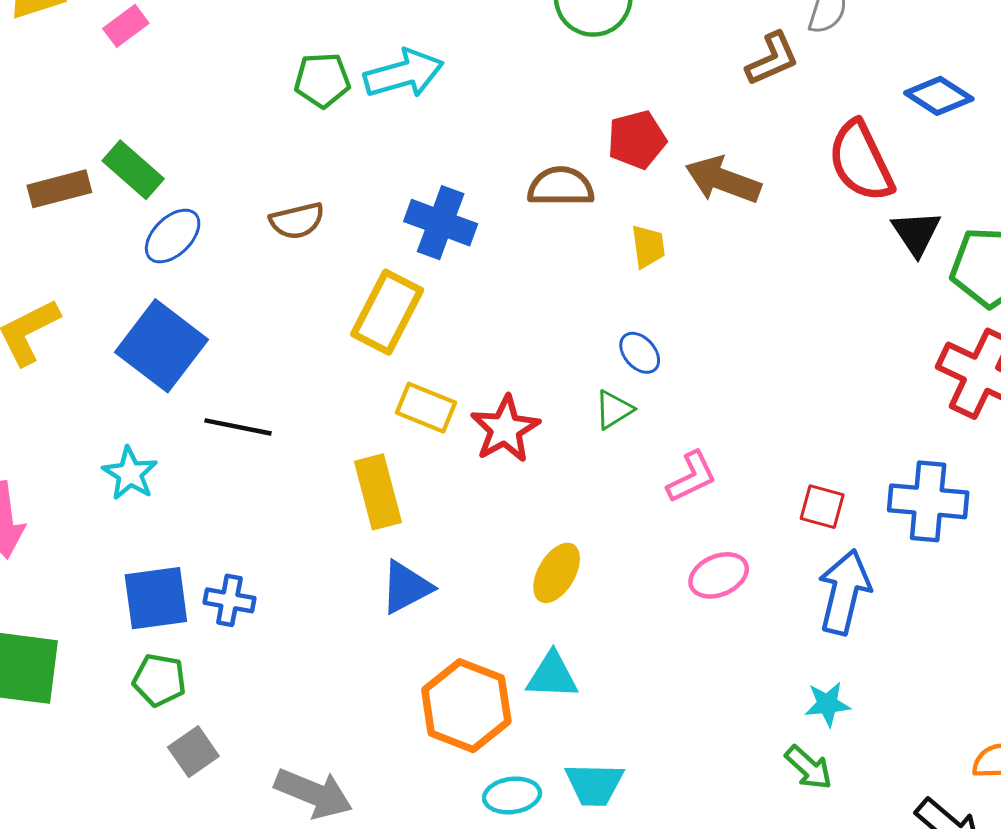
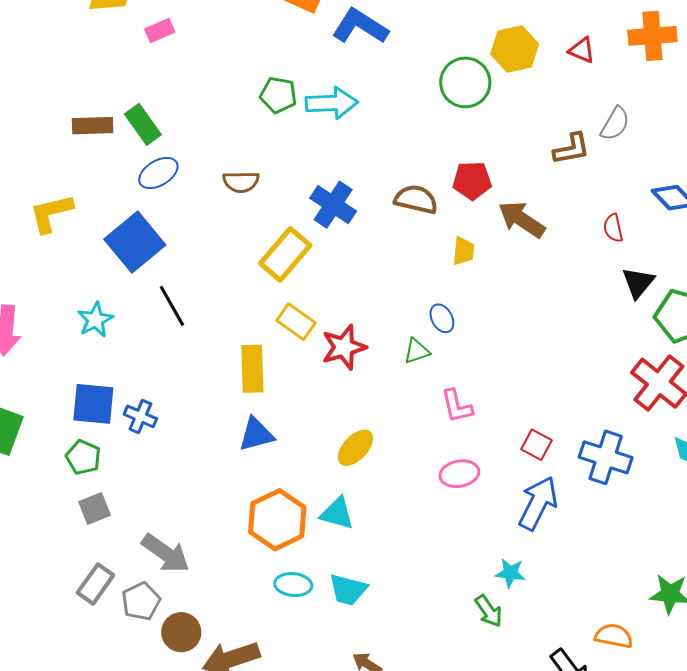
red semicircle: (861, 161) -> (613, 228), size x0.5
black line: (238, 427) -> (172, 306), turned 36
pink L-shape: (692, 477) -> (457, 406), turned 90

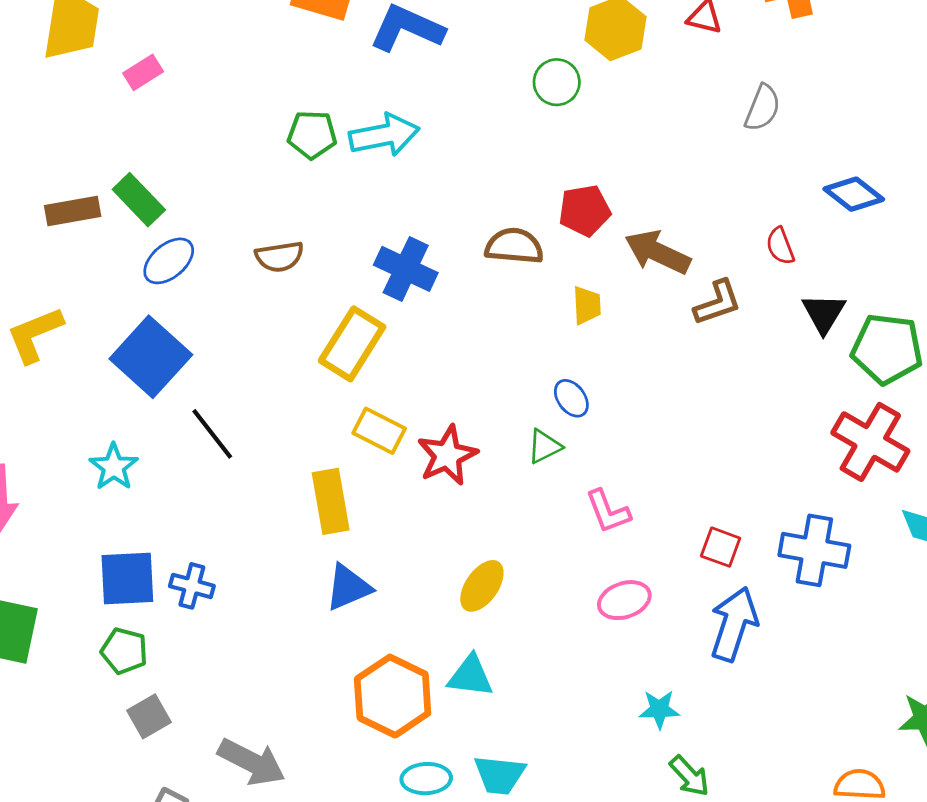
green circle: (465, 82) -> (557, 82), size x0.7
brown L-shape: (571, 149) -> (718, 303), moved
cyan star: (510, 573) -> (659, 709), moved

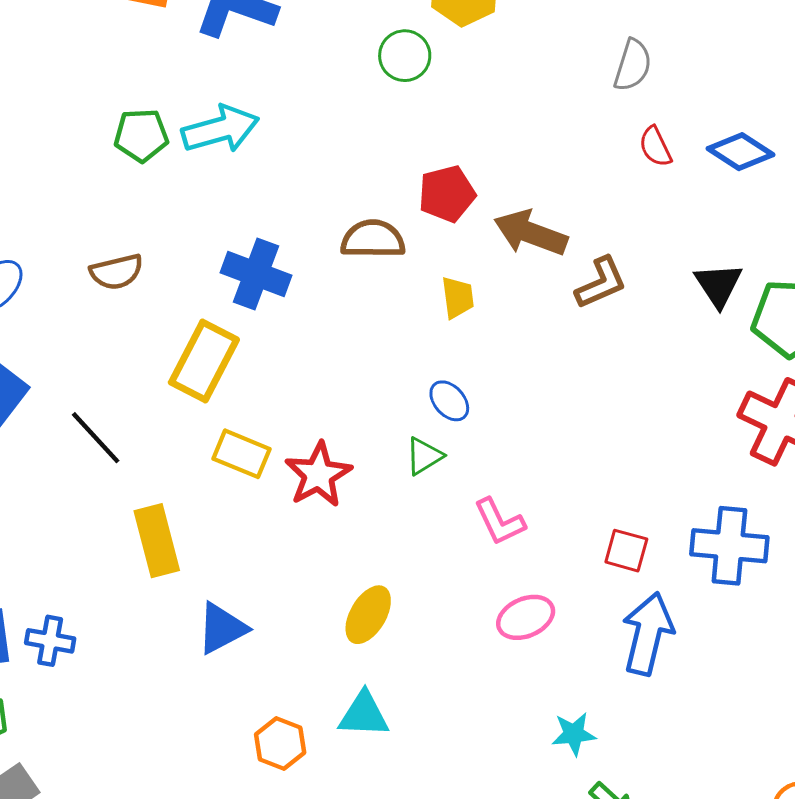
red semicircle: (780, 246) -> (655, 147), moved
black line: (212, 434) -> (96, 438), moved
yellow rectangle: (331, 501) -> (157, 541), moved
orange hexagon: (393, 696) -> (280, 743), size x0.6

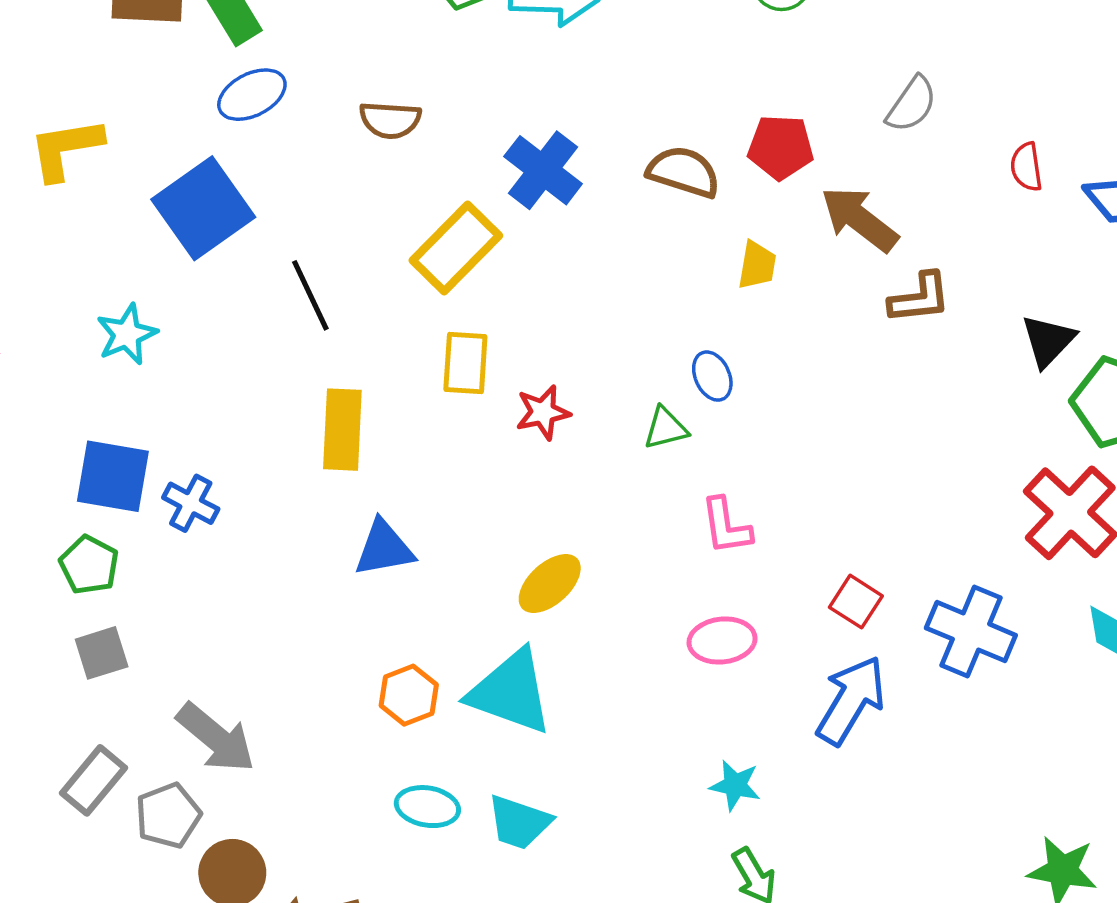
gray semicircle: (633, 65) -> (912, 104), moved
yellow rectangle: (242, 454) -> (465, 363), turned 54
red star: (318, 475) -> (543, 412), size x0.7
cyan triangle: (364, 715) -> (511, 692), size x1.5

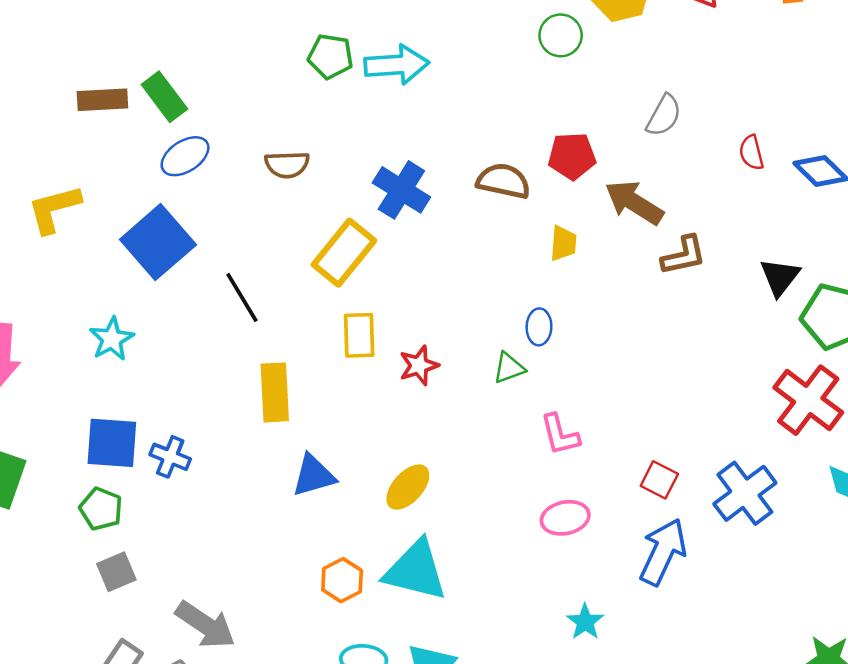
blue ellipse: (712, 376) -> (539, 327), turned 32
yellow ellipse: (550, 584) -> (408, 487), moved
blue cross: (971, 632) -> (745, 493), turned 36
cyan star: (735, 785) -> (585, 622), turned 30

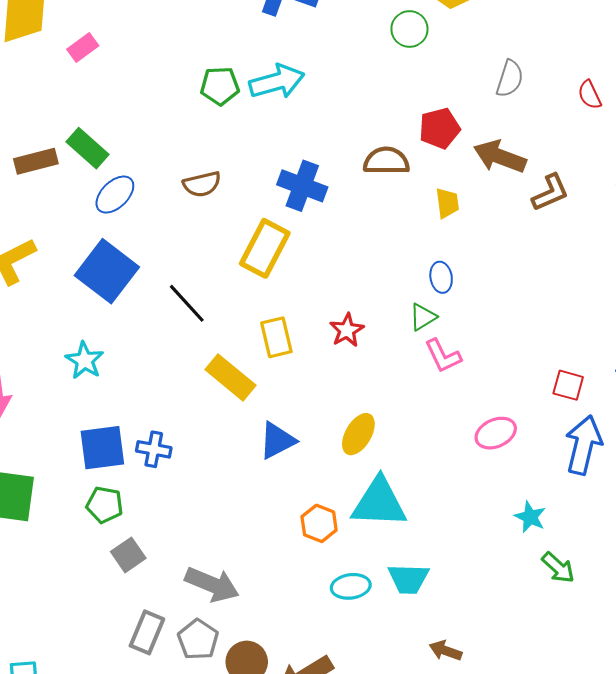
yellow rectangle: (359, 335) -> (276, 337), moved
yellow rectangle: (275, 392) -> (231, 377), turned -36
pink L-shape: (560, 435) -> (443, 356), moved

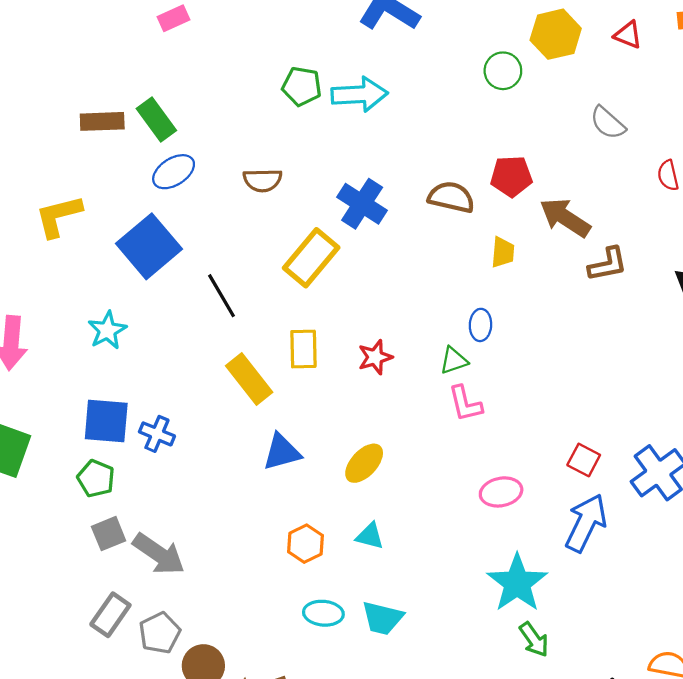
gray semicircle: (510, 79) -> (608, 123), moved, turned 102
cyan triangle: (379, 503) -> (370, 536), size x0.5
cyan star: (530, 517) -> (517, 583), size x1.8
gray arrow: (212, 584) -> (159, 554), moved

